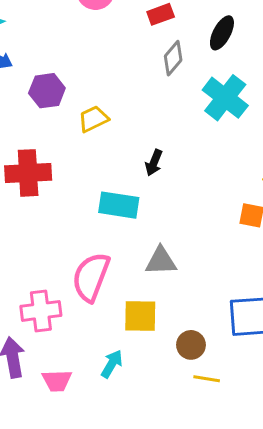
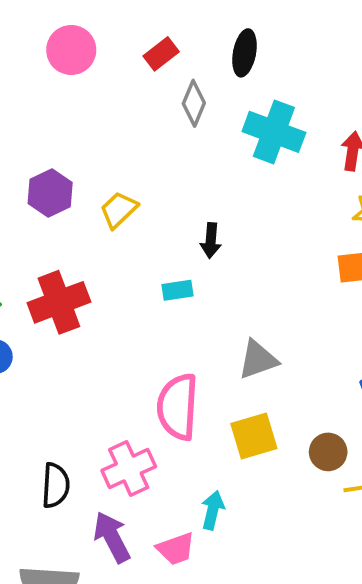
cyan rectangle: (119, 205) -> (177, 290), moved, size x0.6
cyan arrow: (112, 364) -> (213, 510), moved

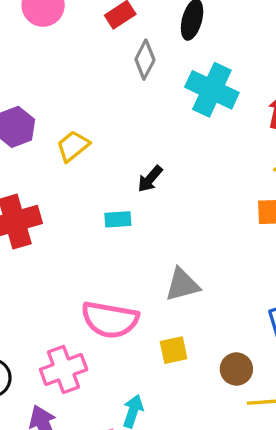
black arrow: (211, 241) -> (150, 179), turned 32
pink semicircle: (178, 407) -> (110, 320), turned -88
yellow square: (254, 436) -> (174, 350), size x0.7

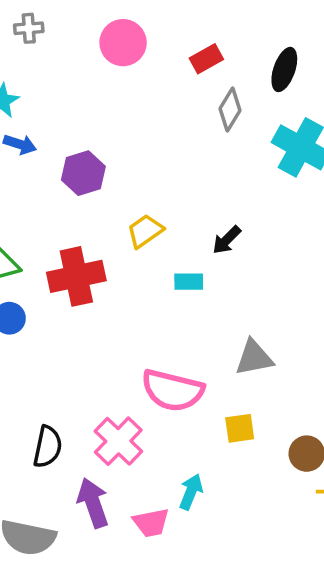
yellow trapezoid: (73, 146) -> (145, 231), moved
pink cross: (64, 369) -> (118, 441), turned -30

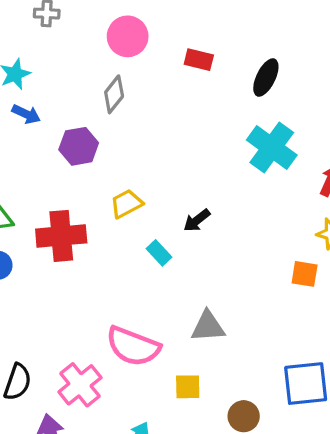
red rectangle: (206, 59) -> (199, 60), turned 36
gray diamond: (230, 109) -> (114, 94), moved
cyan rectangle: (189, 282) -> (159, 253), turned 40

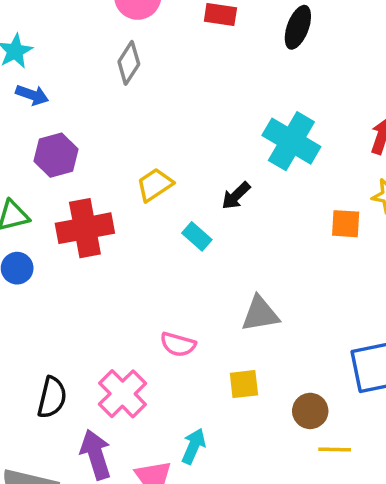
purple hexagon: (79, 146) -> (56, 155), moved
cyan cross: (272, 147) -> (291, 141), moved
orange square: (305, 274) -> (346, 224), moved
pink semicircle: (133, 346) -> (178, 344), size x0.6

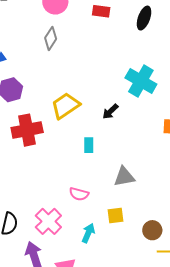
yellow trapezoid: (155, 185) -> (65, 106), size x1.4
cyan rectangle: (197, 236) -> (89, 145), moved, turned 49
cyan arrow: (194, 446) -> (88, 233), moved

